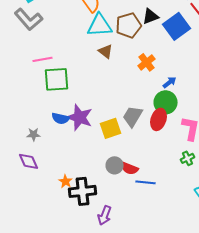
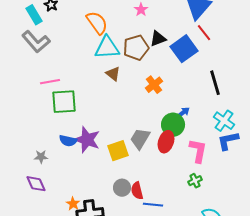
blue arrow: (170, 82) -> (183, 113), moved
red semicircle: (130, 168) -> (137, 191), turned 54

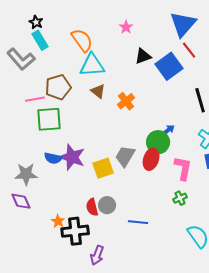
cyan rectangle: (34, 15) -> (40, 40), moved
brown pentagon: (136, 48) -> (58, 87), moved
orange cross: (154, 85) -> (126, 101), moved
gray star: (41, 157) -> (26, 174), size x1.6
red semicircle: (137, 191) -> (92, 207), moved

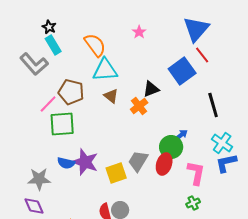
black triangle: (143, 56) -> (151, 89), moved
brown pentagon: (58, 87) -> (71, 92), turned 30
pink line: (35, 99) -> (48, 104), turned -36

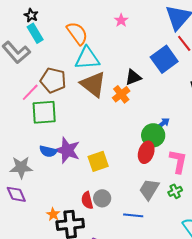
brown triangle: (111, 96) -> (93, 84), size x1.8
gray trapezoid: (138, 161) -> (149, 189), moved

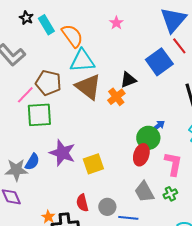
cyan rectangle: (35, 33) -> (46, 25), moved
blue semicircle: (48, 151) -> (32, 162), moved, turned -72
gray trapezoid: (149, 189) -> (144, 192), turned -60
gray circle: (102, 198) -> (107, 207), moved

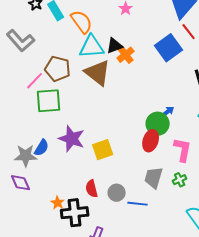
black triangle: (128, 80) -> (115, 46), moved
orange cross: (116, 97) -> (126, 55), moved
gray trapezoid: (144, 192) -> (154, 178), turned 45

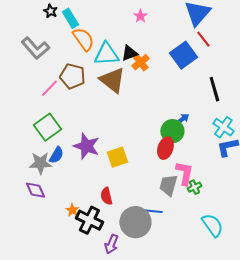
orange semicircle: (82, 22) -> (83, 39), moved
green square: (49, 101) -> (47, 127), moved, turned -32
pink L-shape: (183, 150) -> (184, 173), moved
gray circle: (117, 193) -> (135, 222), moved, size x1.8
black cross: (75, 213) -> (89, 220), turned 32

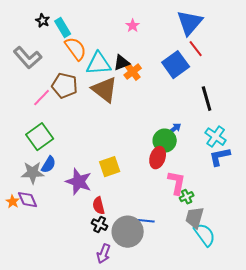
purple star: (86, 146) -> (79, 182), moved
gray trapezoid: (168, 185) -> (195, 218), moved
orange star: (72, 210) -> (13, 202), moved
black cross: (89, 220) -> (100, 225), moved, size x0.6

